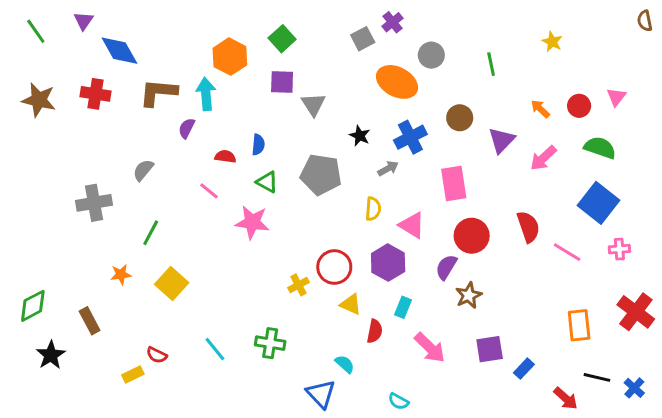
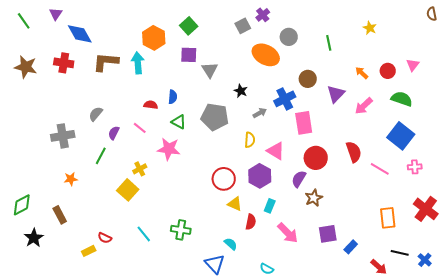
purple semicircle: (187, 128) -> (114, 133), moved
blue cross: (410, 137) -> (285, 99), moved
orange star: (121, 274) -> (71, 179), moved
yellow square: (172, 283) -> (128, 190), moved
yellow cross: (298, 285) -> (140, 169), moved

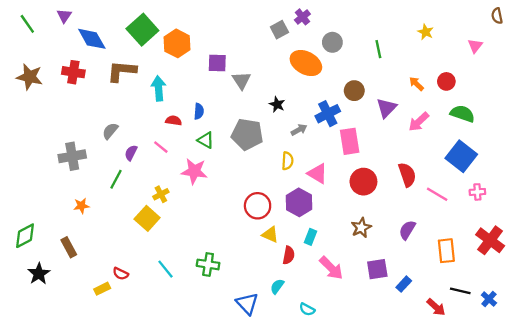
green square: (189, 26) -> (142, 30), moved, size x1.5
cyan arrow: (138, 63) -> (159, 88), moved
pink triangle: (413, 65) -> (475, 46), moved
purple semicircle: (299, 179) -> (407, 230), moved
cyan semicircle: (231, 244) -> (277, 286), moved, turned -96

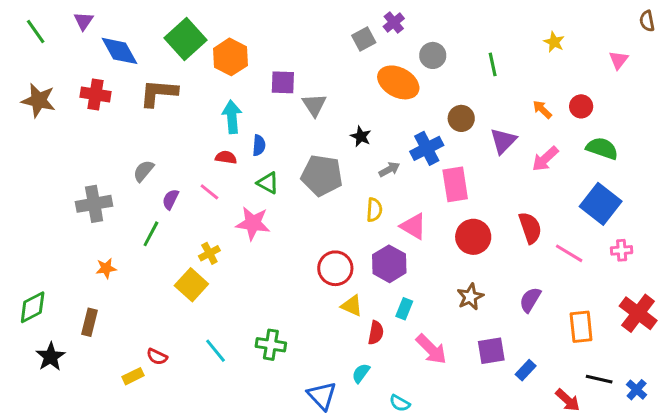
cyan arrow: (159, 88) -> (232, 117), moved
brown rectangle: (69, 247) -> (90, 322), turned 42

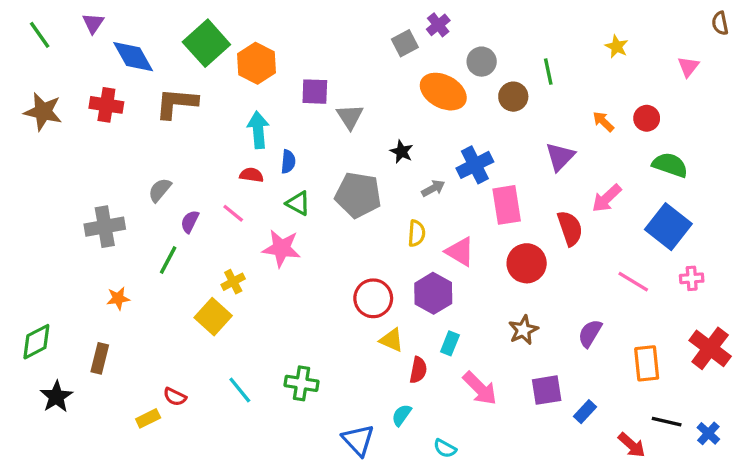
brown circle: (461, 118) -> (513, 97), moved
pink arrow: (545, 159) -> (607, 198), moved
red semicircle: (530, 228) -> (570, 228), moved

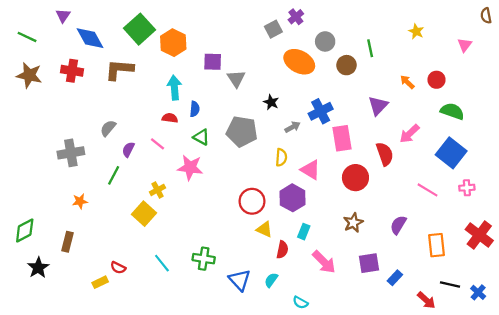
green line: (40, 35) -> (27, 37), moved, turned -30
blue triangle: (358, 440) -> (240, 280), moved

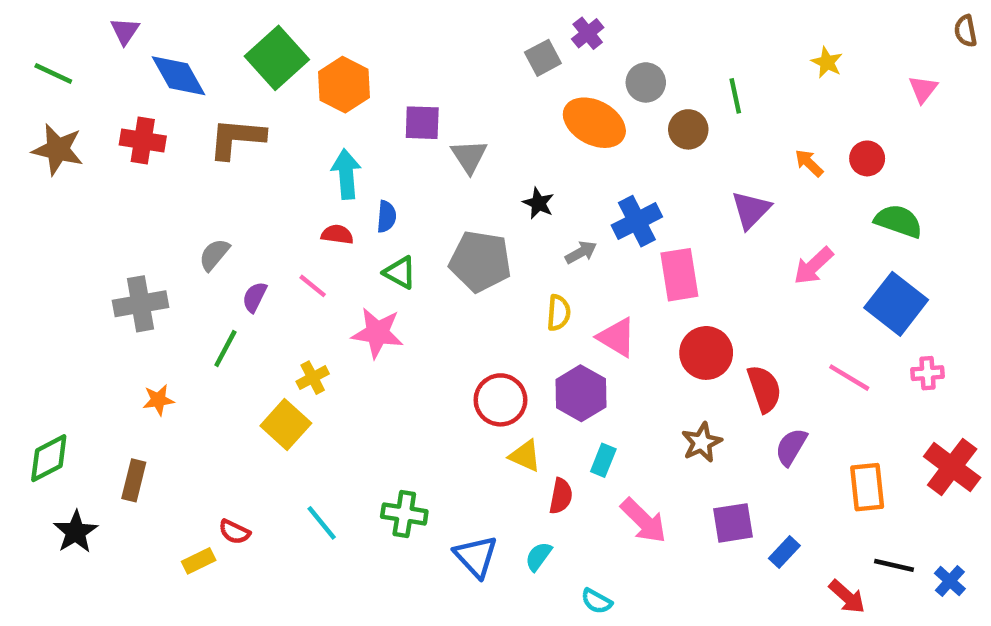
red semicircle: (385, 154) -> (764, 389), moved

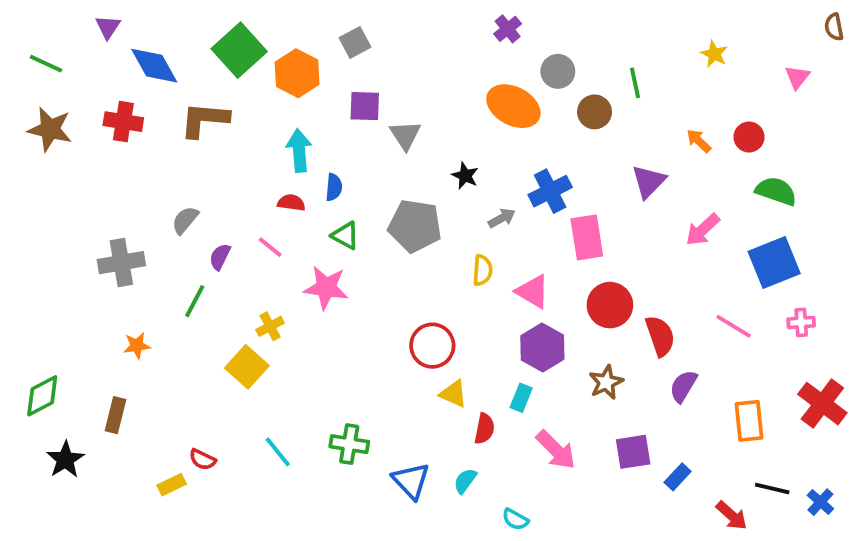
gray square: (543, 58) -> (355, 42), moved
blue square: (896, 304) -> (774, 263), turned 30
purple hexagon: (581, 393) -> (542, 348), moved

